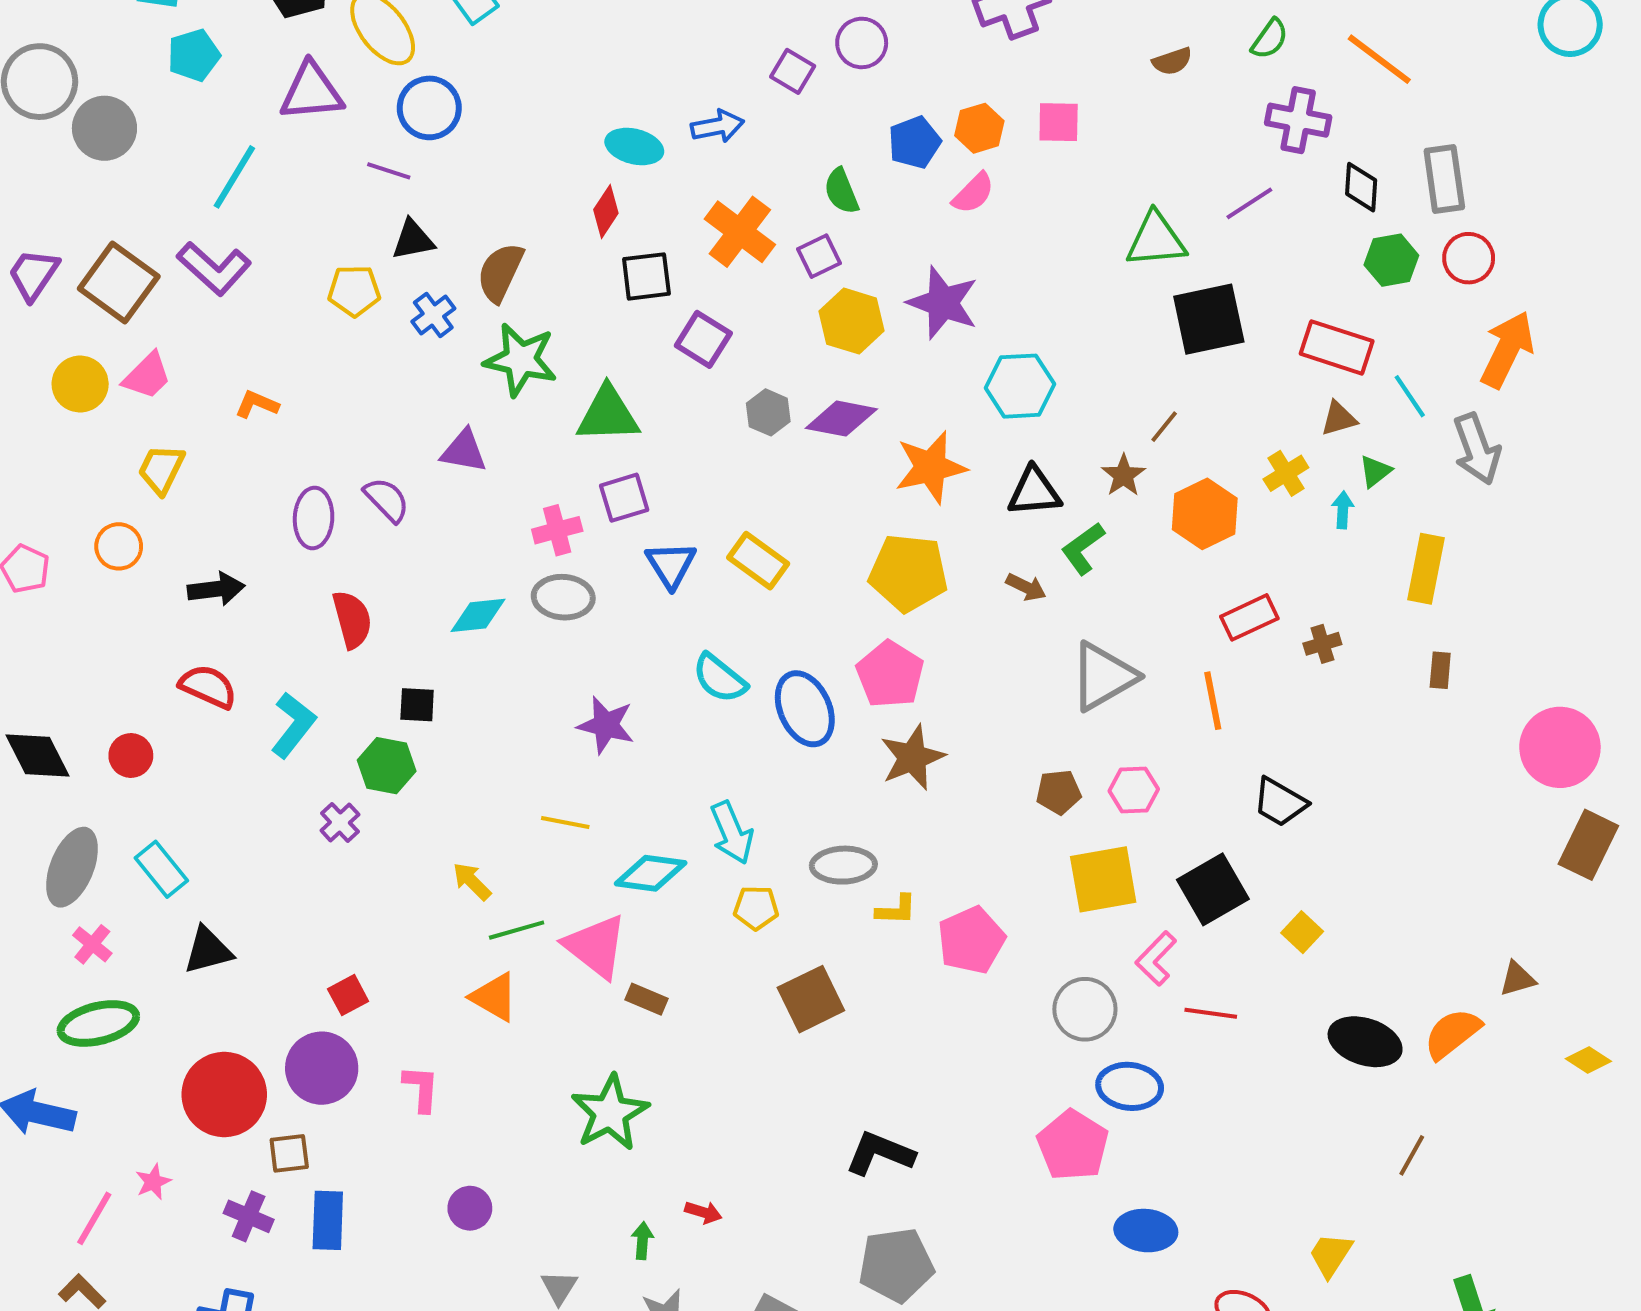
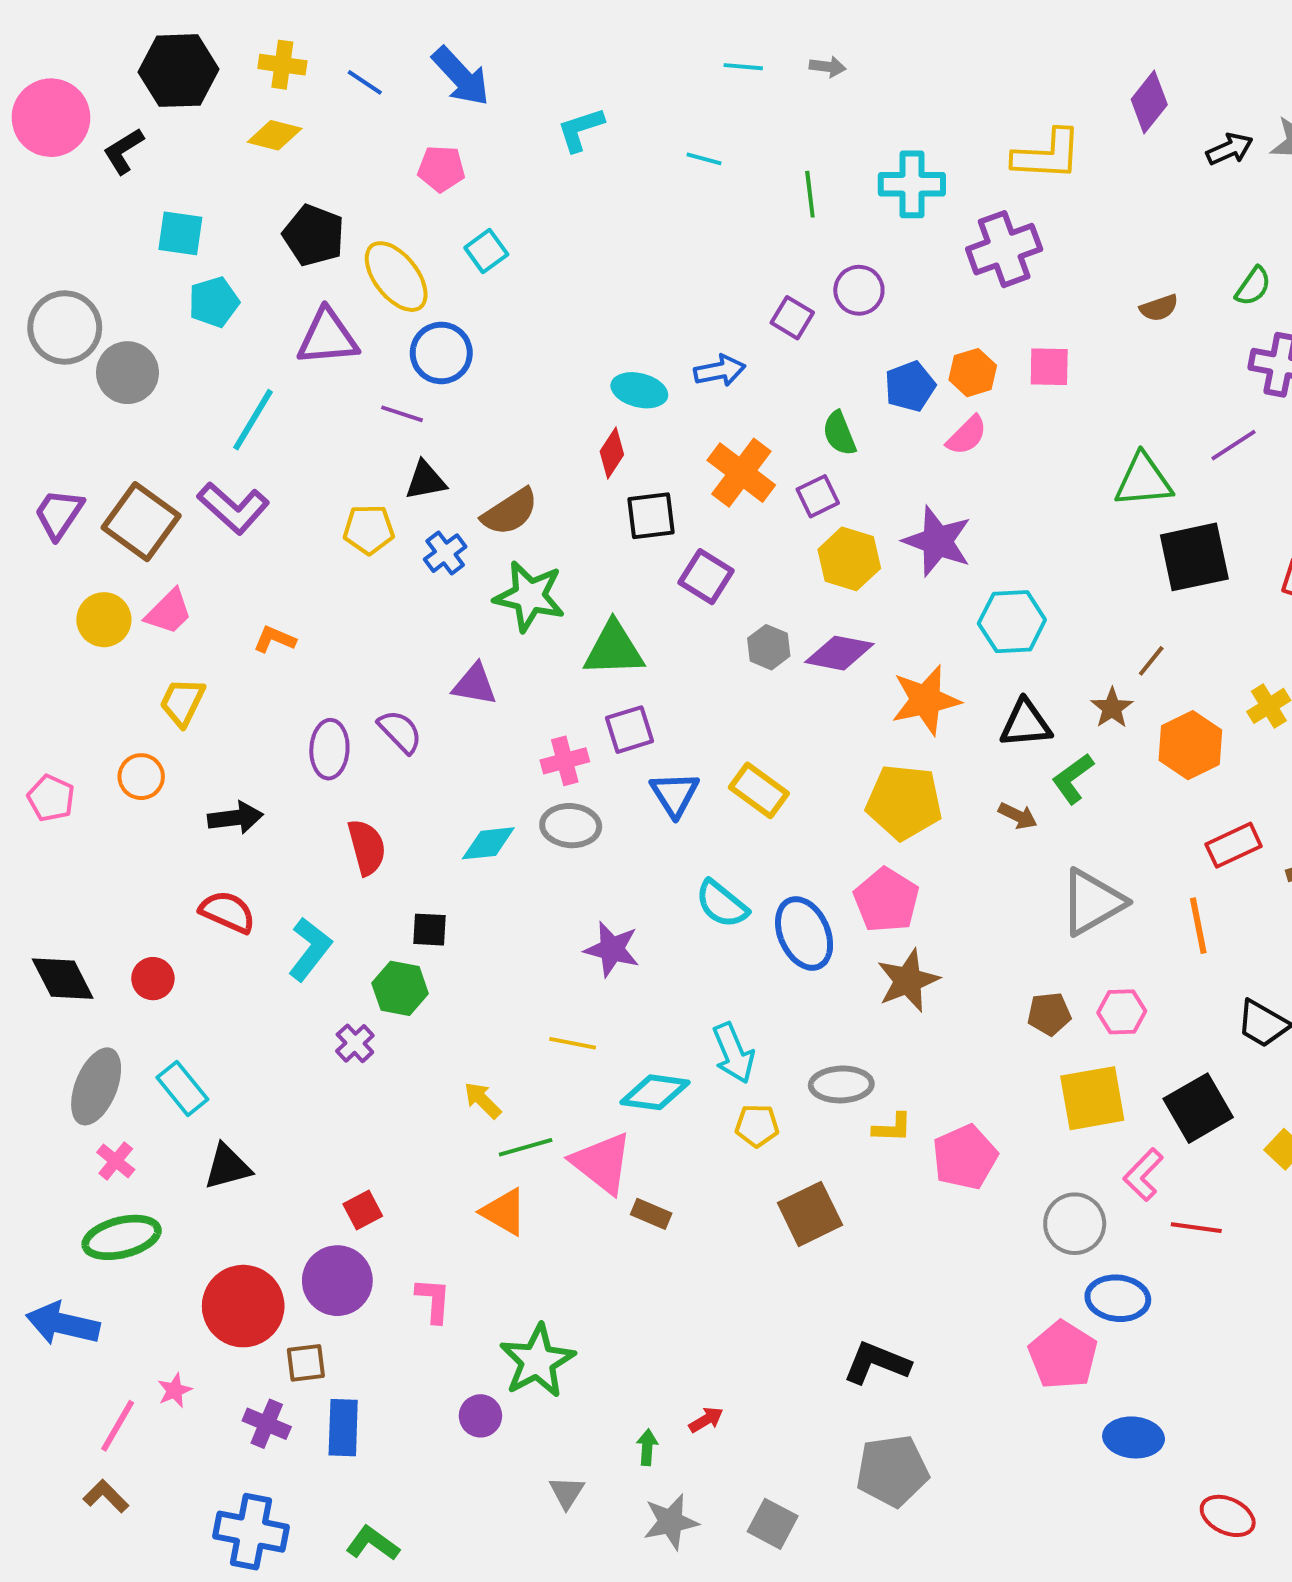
brown semicircle: (500, 272) -> (510, 512), turned -148
green star: (610, 1113) -> (537, 1361), moved
red arrow: (703, 1212) -> (706, 1420), turned -48

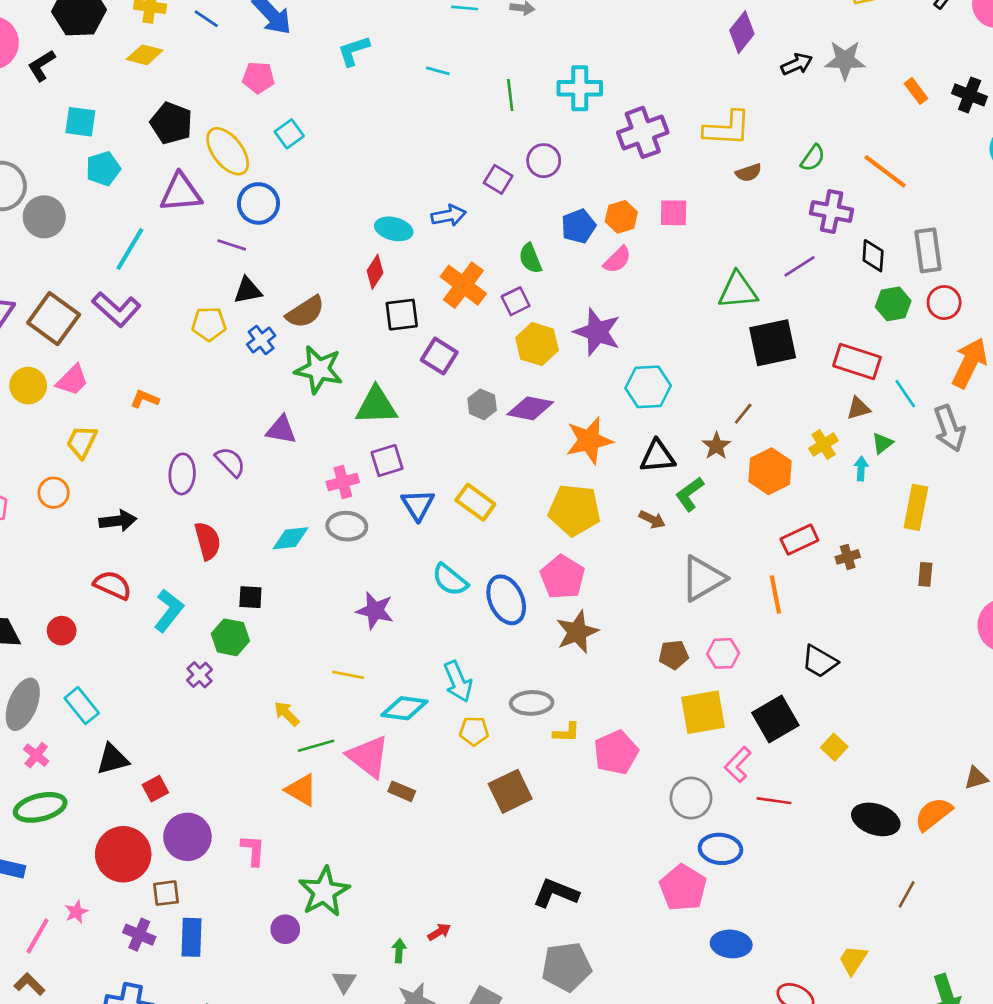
yellow L-shape: (1047, 155) -> (727, 128), moved
red square: (363, 1210) -> (155, 789), moved

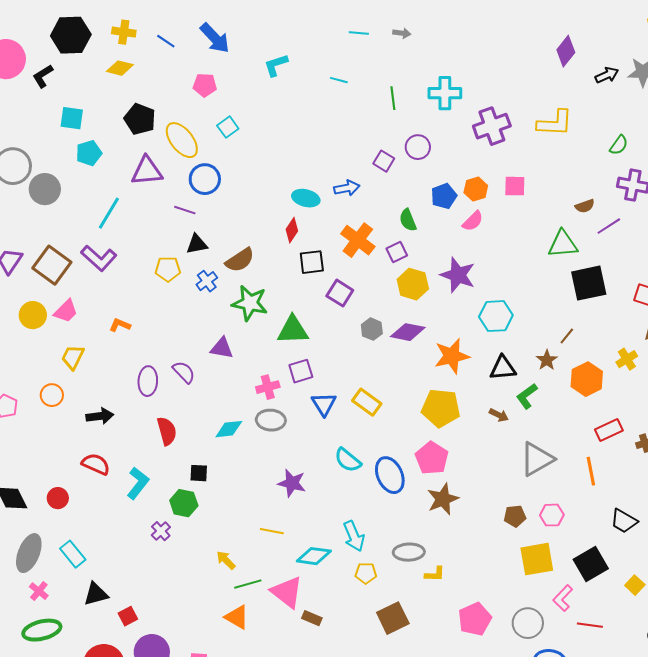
brown semicircle: (749, 173) -> (585, 206), moved
pink pentagon: (616, 752) -> (475, 619), moved

